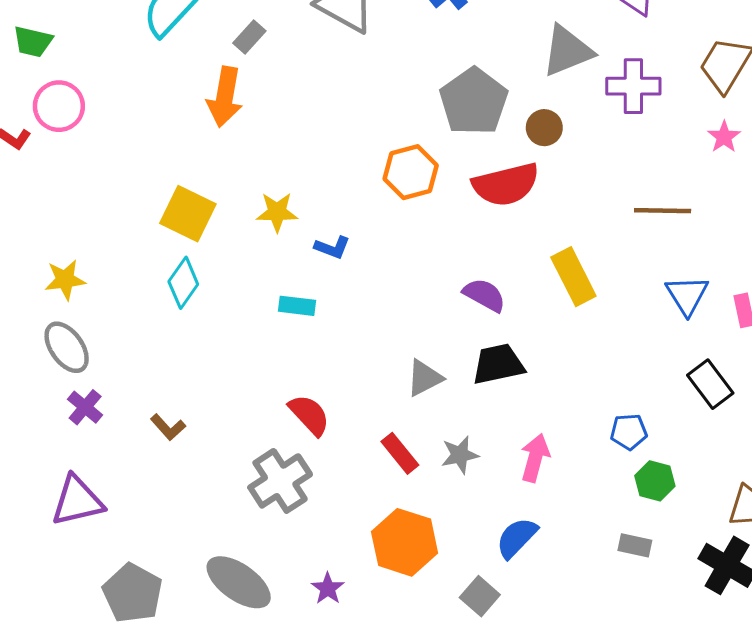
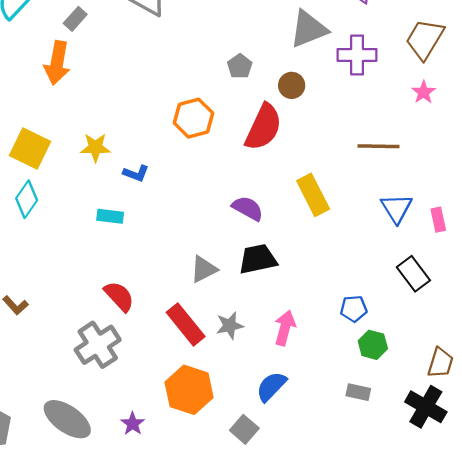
gray pentagon: (474, 102) -> (240, 66), size x0.5
red semicircle: (506, 184) -> (263, 127), turned -51
red rectangle: (400, 453) -> (186, 324), size x1.4

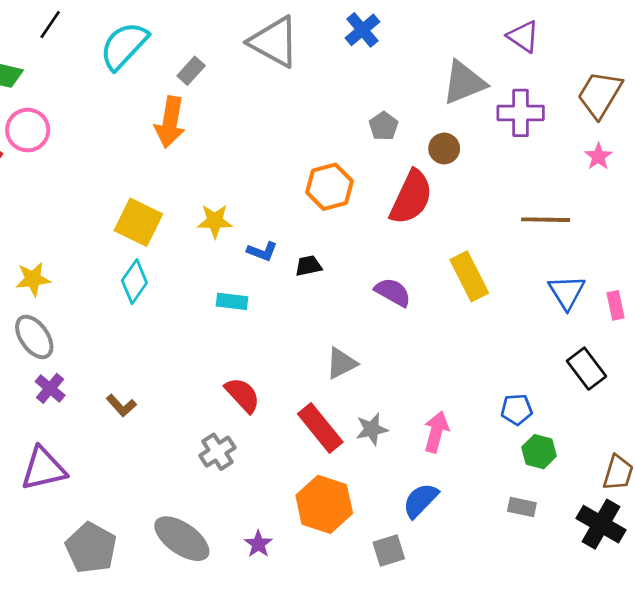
black trapezoid: (258, 259) -> (308, 266), moved, size x0.6
gray cross: (98, 345) -> (217, 452), size x0.7
gray square: (244, 429) -> (389, 550), turned 32

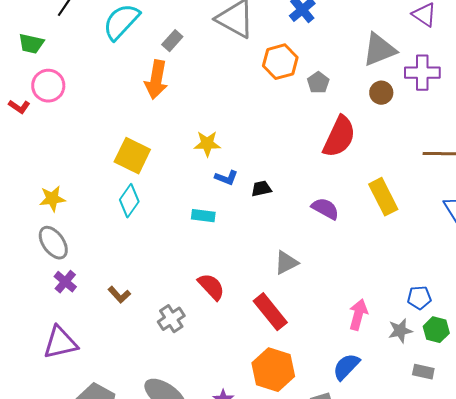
brown circle: (444, 149) -> (381, 93), moved
orange hexagon: (329, 187) -> (280, 62), moved
yellow star: (215, 221) -> (207, 144), moved
gray star: (372, 429) -> (400, 331), moved
gray cross: (217, 452) -> (171, 319), moved

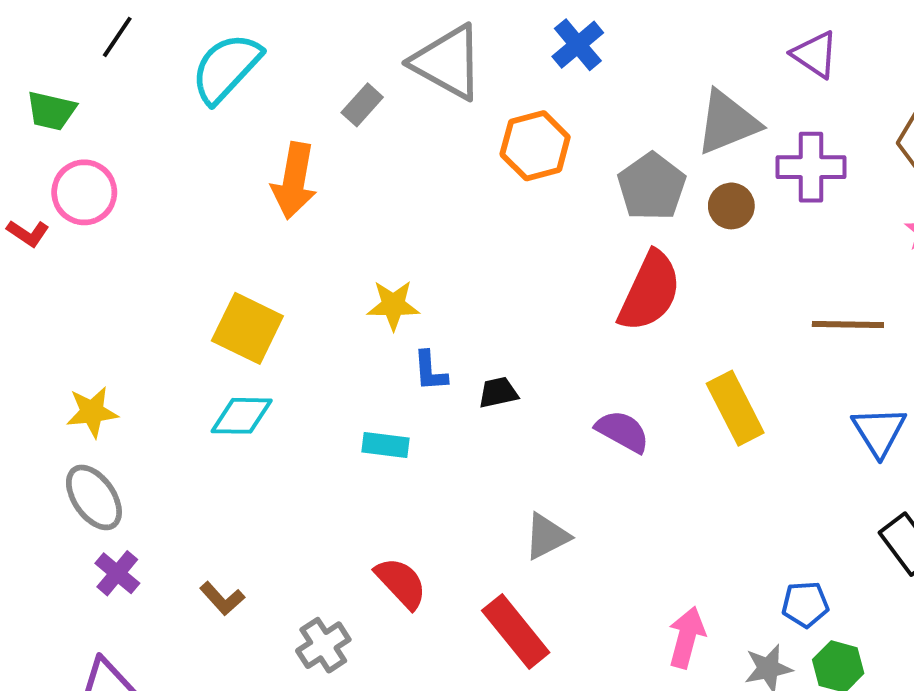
gray rectangle: (172, 41) -> (362, 105), moved
gray pentagon: (318, 83) -> (652, 187), moved, size x1.6
blue L-shape: (226, 178) -> (430, 371), turned 65
cyan diamond: (129, 201) -> (242, 416), turned 56

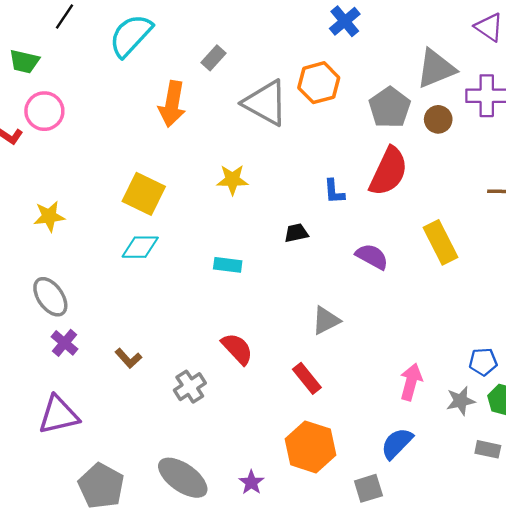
gray triangle: (448, 62) -> (266, 103), moved
blue L-shape: (430, 371) -> (334, 192), moved
yellow star: (92, 412) -> (49, 216), moved
red rectangle: (516, 632) -> (307, 378), size x0.7

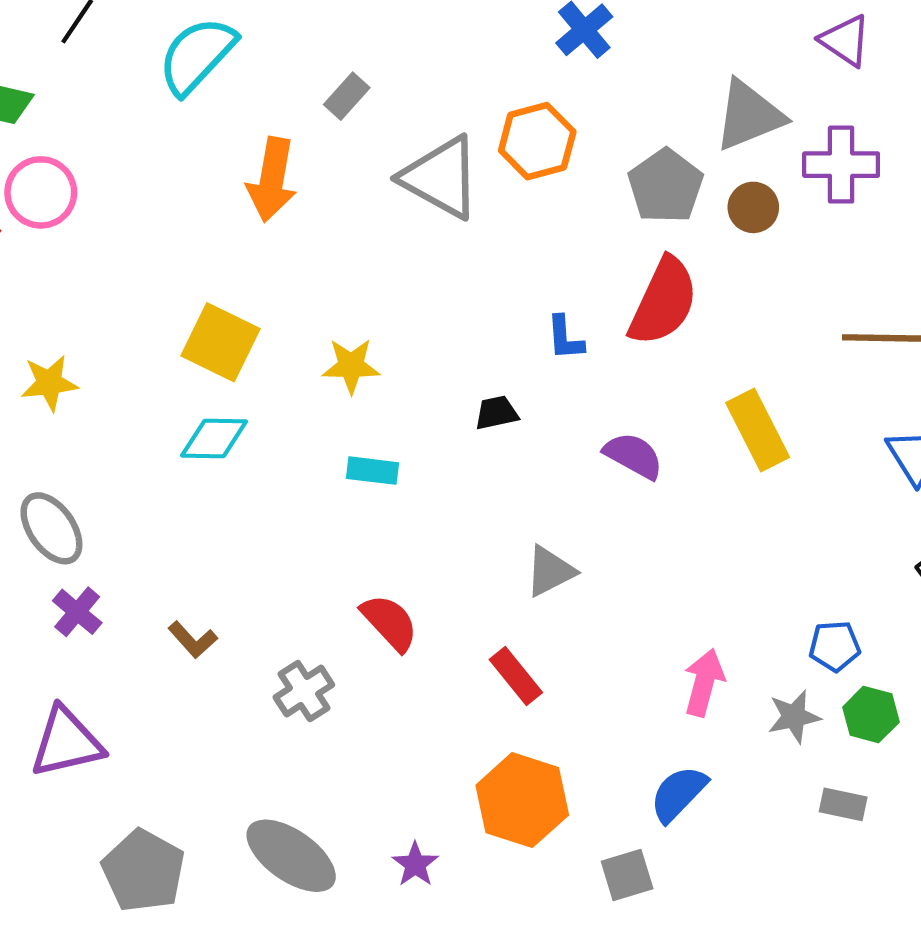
yellow star: (232, 180) -> (351, 366), moved

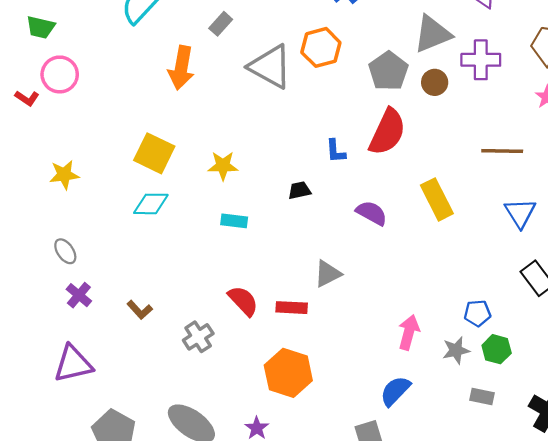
gray ellipse: (51, 528) -> (65, 251), size x0.7
red rectangle: (516, 676) -> (292, 308), moved, turned -48
orange hexagon: (522, 800) -> (288, 373), moved

